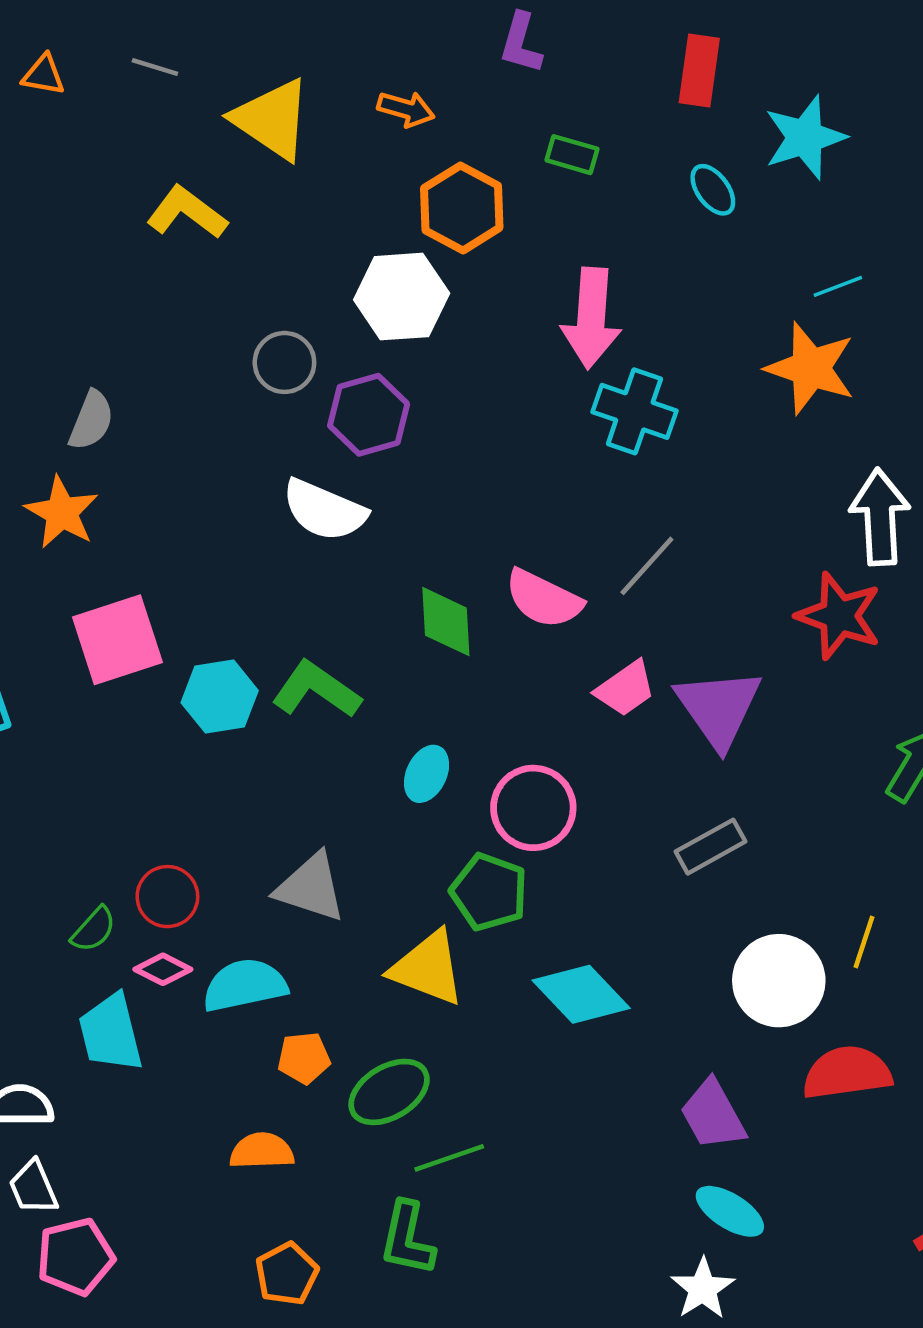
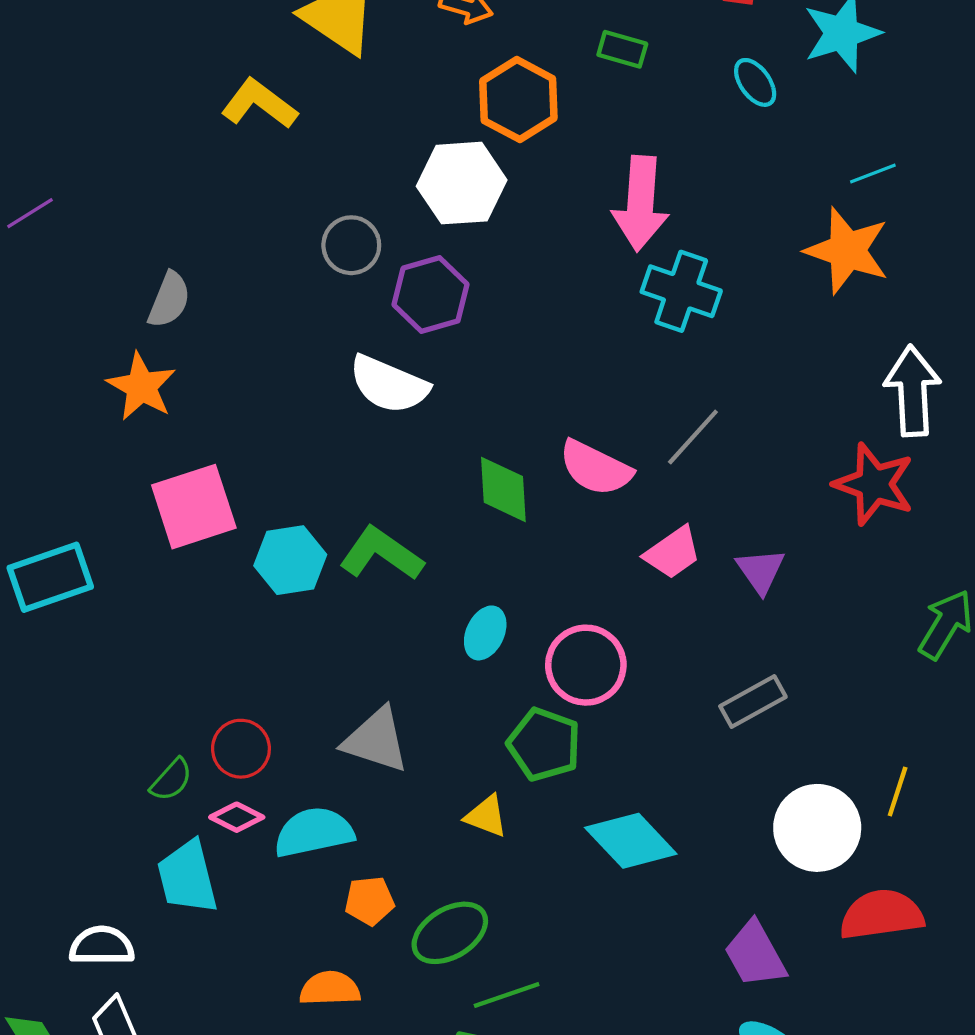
purple triangle: (719, 708) -> (760, 571), size x0.6
yellow triangle: (428, 968) -> (486, 816), size x0.6

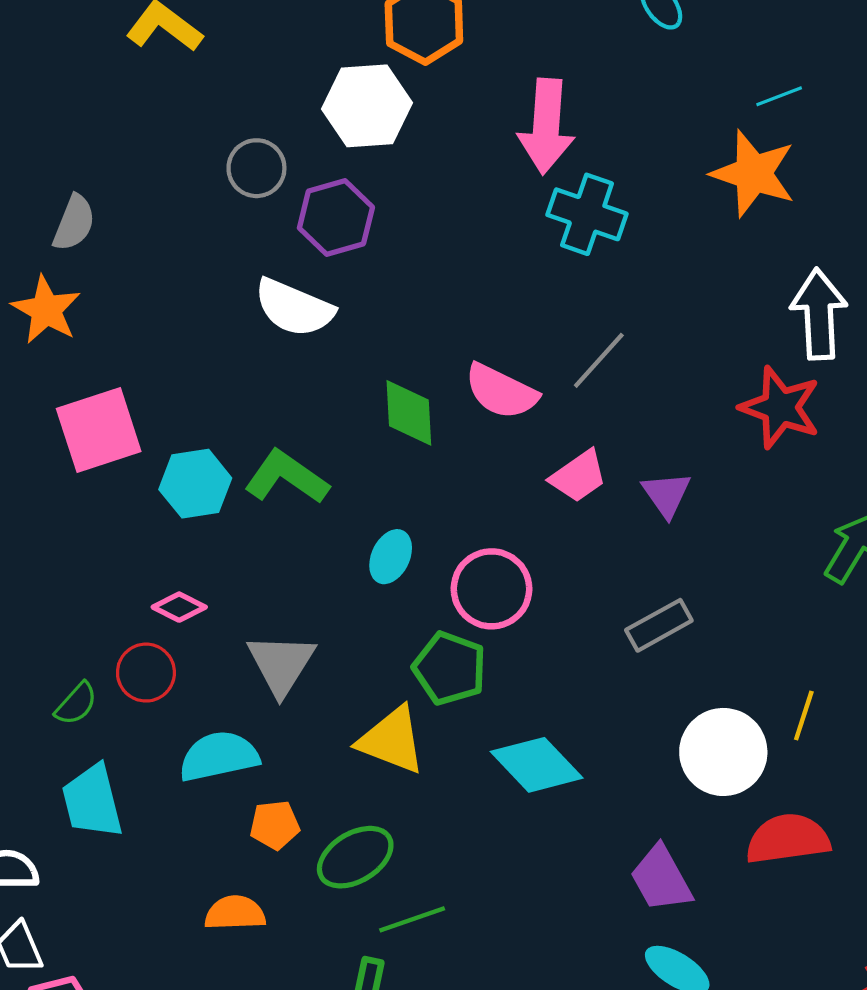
gray triangle: (376, 740) -> (281, 664), turned 44
yellow triangle: (486, 816) -> (392, 740), size x1.6
pink diamond: (237, 817) -> (179, 607), moved

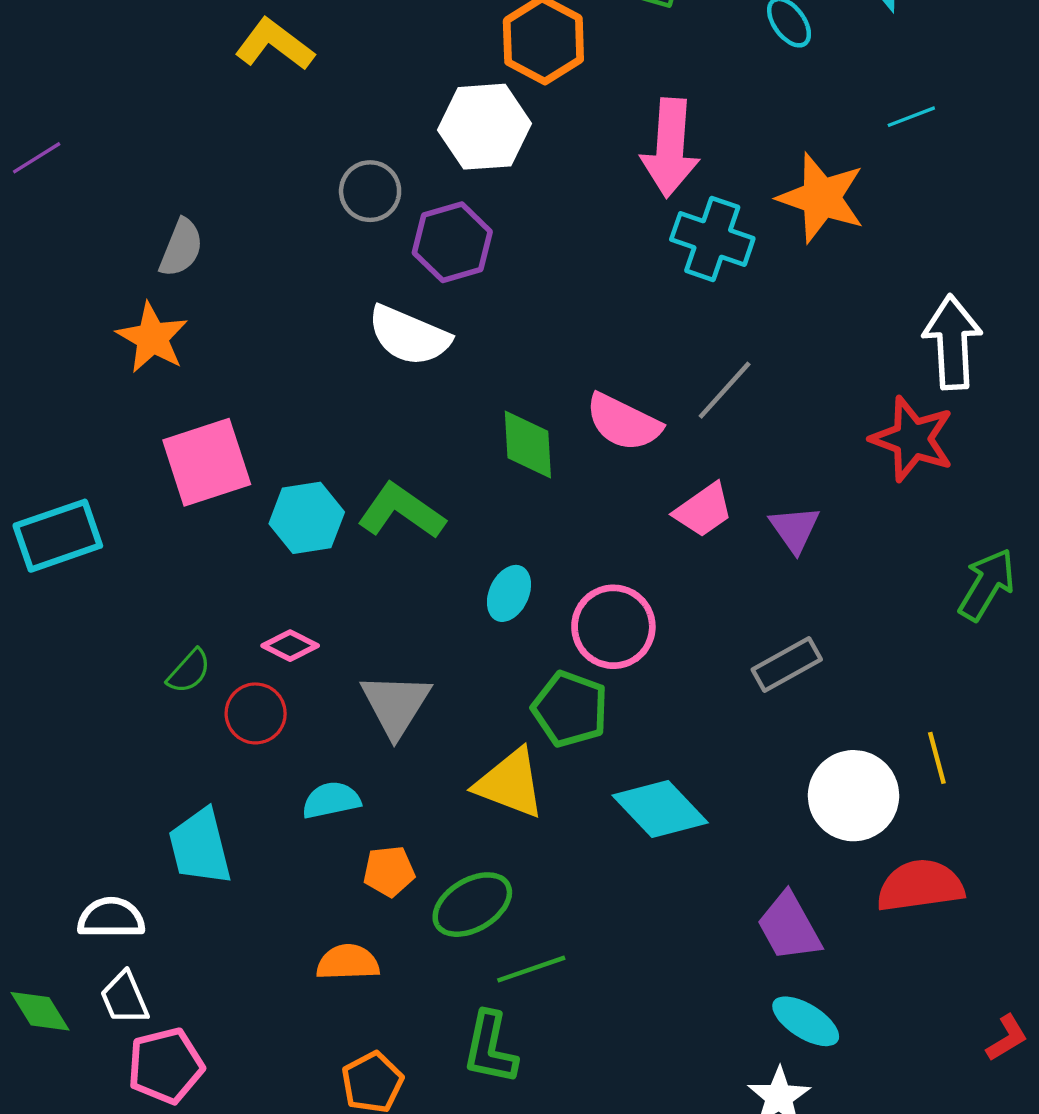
orange star: (753, 174) -> (821, 198), moved
green semicircle: (76, 704) -> (189, 671), moved
yellow line: (804, 715) -> (937, 758), turned -33
cyan semicircle: (219, 756) -> (331, 800), size x0.7

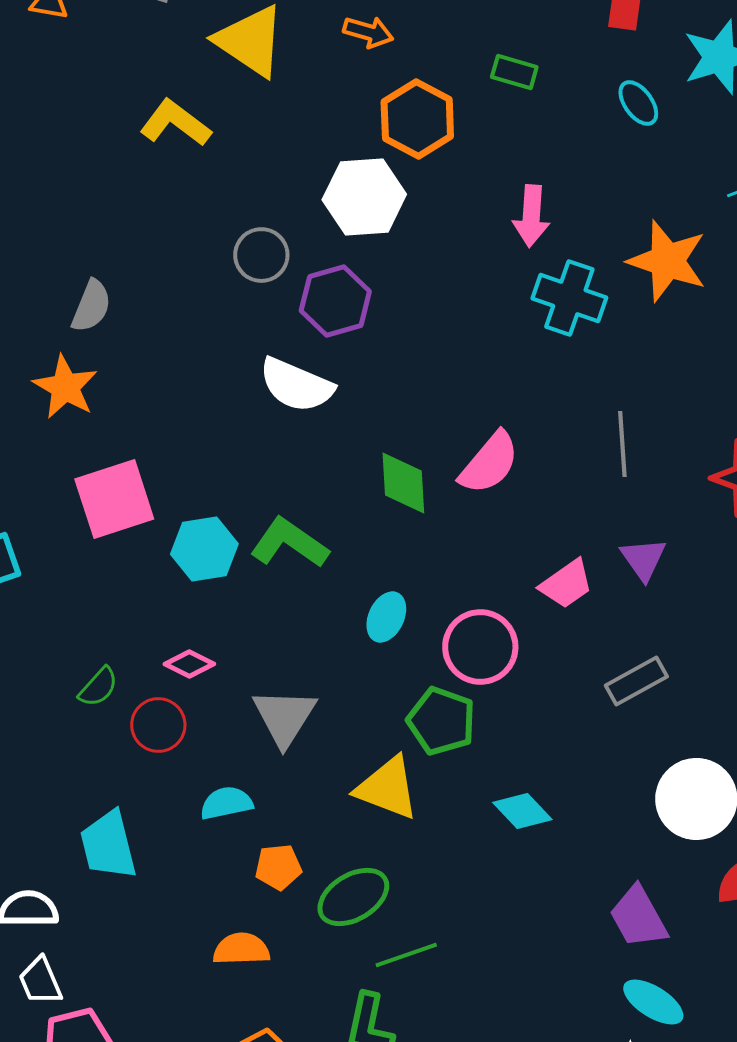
pink arrow: (670, 148) -> (531, 216), size x0.7
gray line: (725, 390) -> (622, 444), moved, turned -46
pink semicircle: (623, 422) -> (489, 463), turned -76
pink trapezoid: (703, 510) -> (566, 584), moved
cyan diamond: (660, 809) -> (522, 811), size x0.7

